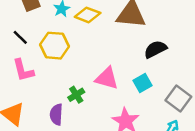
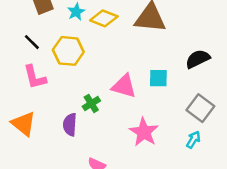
black semicircle: (155, 49) -> (198, 59), moved
cyan square: (143, 83) -> (158, 78), moved, turned 30

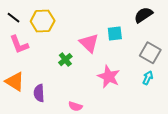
pink triangle: (124, 86) -> (89, 43), turned 35
purple semicircle: (70, 125) -> (39, 93), moved

